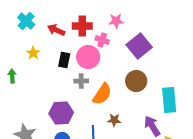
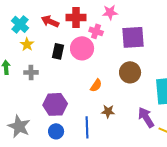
cyan cross: (26, 21) -> (20, 24), moved
purple square: (139, 46) -> (133, 37), turned 35
gray cross: (81, 81) -> (31, 72), moved
orange semicircle: (102, 94) -> (96, 85), size x0.6

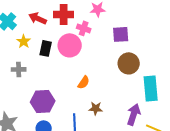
purple square: (133, 37) -> (121, 34), size x0.7
yellow star: (27, 44) -> (24, 41), moved
brown circle: (130, 72) -> (129, 63), moved
purple arrow: (146, 117) -> (134, 114), turned 50

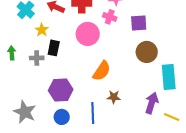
pink cross: (84, 28) -> (110, 17), moved
black rectangle: (46, 48) -> (54, 48), moved
orange semicircle: (84, 82) -> (102, 71), size x1.5

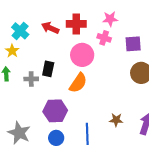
yellow star: (42, 30) -> (12, 51), moved
orange semicircle: (102, 71) -> (78, 83), moved
brown star: (114, 97) -> (116, 120), moved

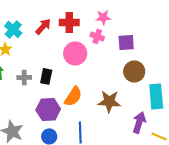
red arrow: (50, 28) -> (43, 26), turned 108
black rectangle: (48, 69) -> (46, 76), moved
orange semicircle: (78, 83) -> (73, 96), moved
brown star: (116, 120) -> (109, 101), moved, size x1.6

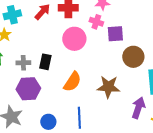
cyan cross: (13, 29) -> (12, 15), turned 36
purple square: (126, 42) -> (115, 34), moved
purple hexagon: (48, 109) -> (28, 89), moved

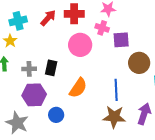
brown star: (108, 87) -> (114, 117), moved
blue line: (79, 118) -> (116, 90), moved
blue circle: (48, 122) -> (56, 115), moved

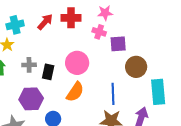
pink circle: (80, 45) -> (77, 63), moved
gray cross: (29, 69) -> (29, 65), moved

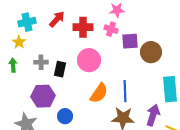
red cross: (71, 18) -> (83, 27), moved
brown circle: (136, 67) -> (151, 52), moved
orange semicircle: (75, 92) -> (99, 93), moved

